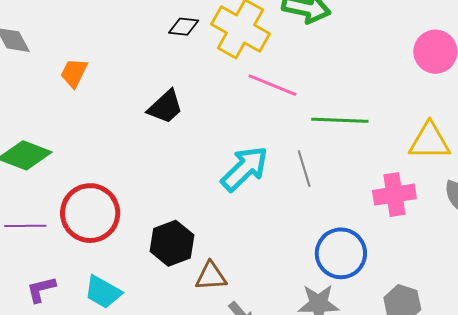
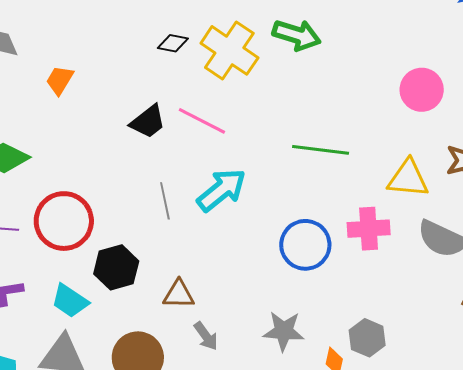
pink line: (272, 85) -> (202, 121), moved
gray line: (304, 169) -> (165, 201), moved
black hexagon: (172, 243) -> (116, 267), moved
blue circle: (341, 253) -> (305, 245), moved

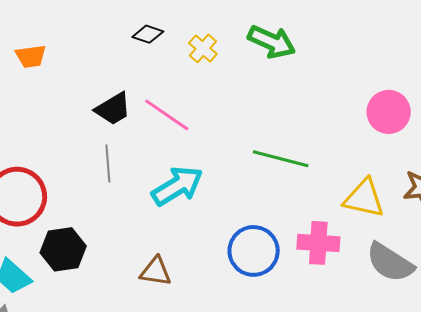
yellow cross: (229, 50) -> (203, 48), size x0.5
orange trapezoid: (60, 80) -> (31, 56), turned -136
gray line: (165, 201) -> (108, 164), moved
brown triangle: (179, 294) -> (156, 272), moved

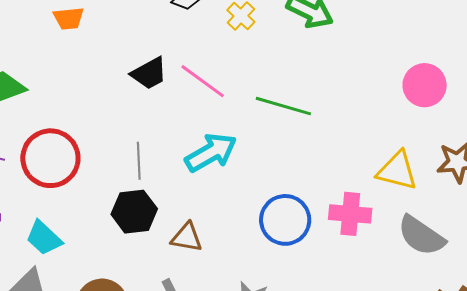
green line: (281, 159) -> (283, 106), moved
gray line: (108, 164) -> (139, 161), moved
black hexagon: (63, 249) -> (134, 212), moved

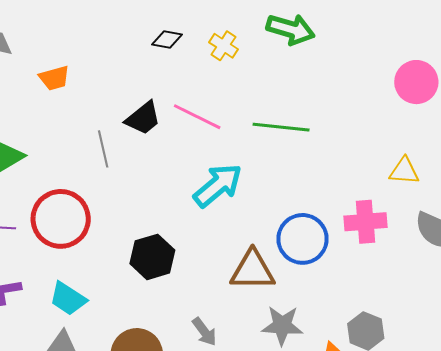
gray line: (139, 161) -> (103, 149), moved
yellow triangle: (397, 171) -> (404, 171), size x0.7
brown triangle: (187, 237) -> (252, 270), moved, size x1.4

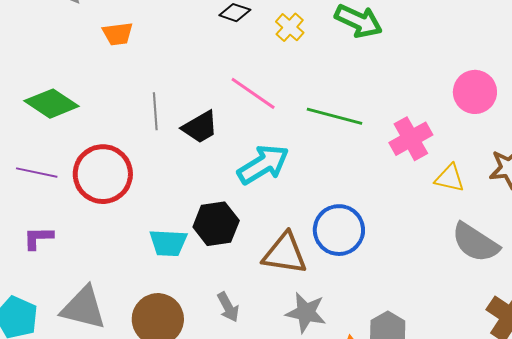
black trapezoid: (143, 118) -> (200, 127), moved
pink cross: (366, 222) -> (411, 139), moved, turned -33
black hexagon: (152, 257) -> (216, 224), moved
cyan trapezoid: (68, 299) -> (168, 243), moved, turned -39

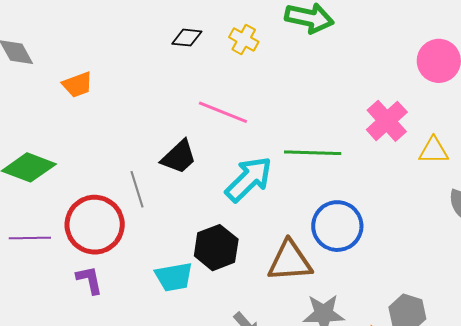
gray line: (155, 111) -> (137, 189), moved
green line: (334, 116) -> (313, 153), moved
purple L-shape: (38, 238) -> (89, 280), moved, turned 92

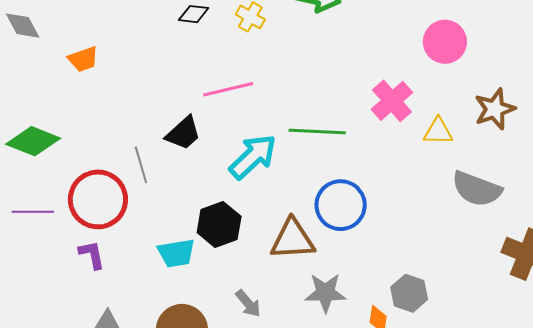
pink line: (223, 112) -> (228, 89), turned -36

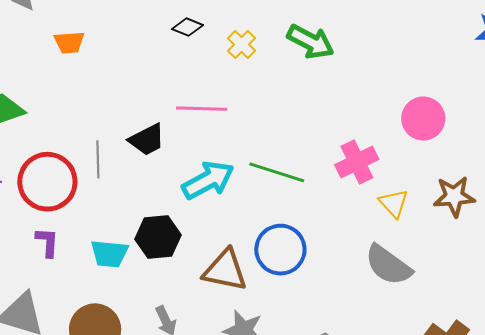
yellow triangle: (438, 131) -> (394, 203), turned 32
gray semicircle: (477, 189) -> (388, 265), moved
purple L-shape: (92, 255) -> (47, 242), moved

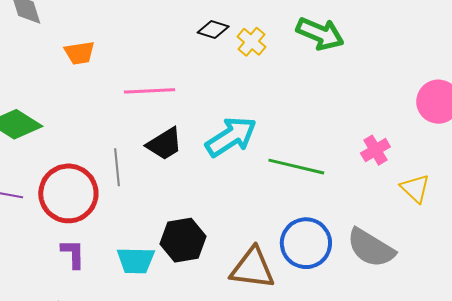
black diamond: (187, 27) -> (213, 29), moved
pink line: (202, 109) -> (149, 91), moved
pink cross: (357, 162) -> (375, 150), size x0.7
cyan arrow: (208, 180) -> (231, 137), moved
gray semicircle: (388, 265) -> (371, 248), moved

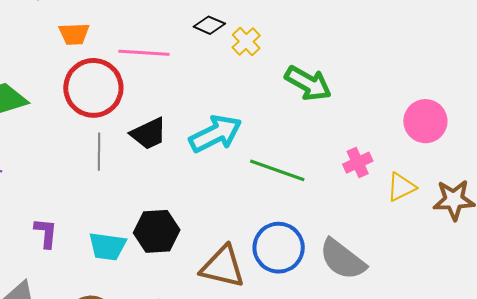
green arrow: (320, 34) -> (308, 83), moved
pink line: (149, 91) -> (144, 53), moved
yellow triangle: (415, 188) -> (401, 187), moved, turned 44
red circle: (68, 193) -> (93, 88), moved

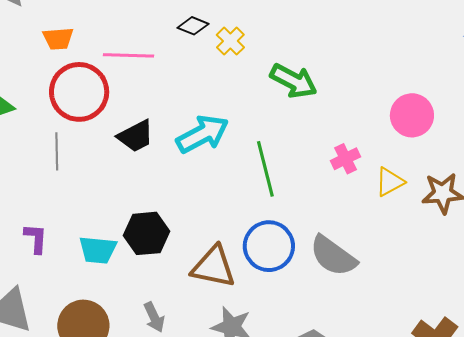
gray line: (99, 152) -> (57, 151), moved
green line: (277, 170) -> (265, 169), turned 58

